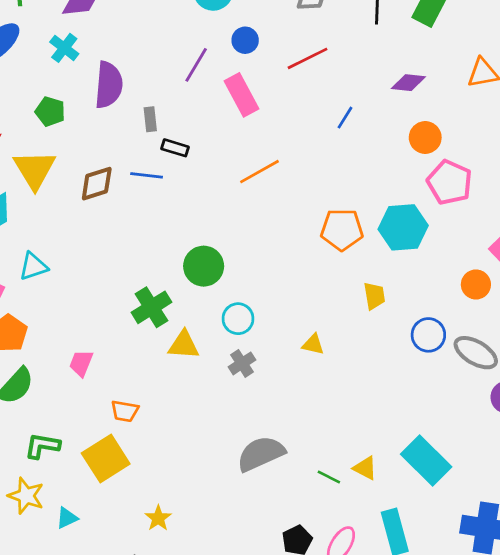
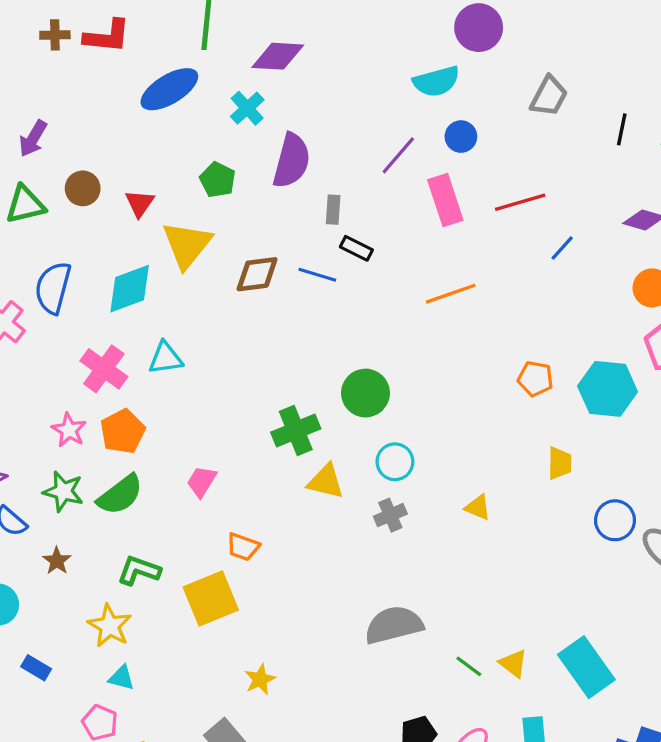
red line: (308, 58) -> (520, 202), moved
orange pentagon: (342, 230) -> (535, 379), size x0.7
cyan triangle: (67, 518) -> (121, 678), moved, turned 30

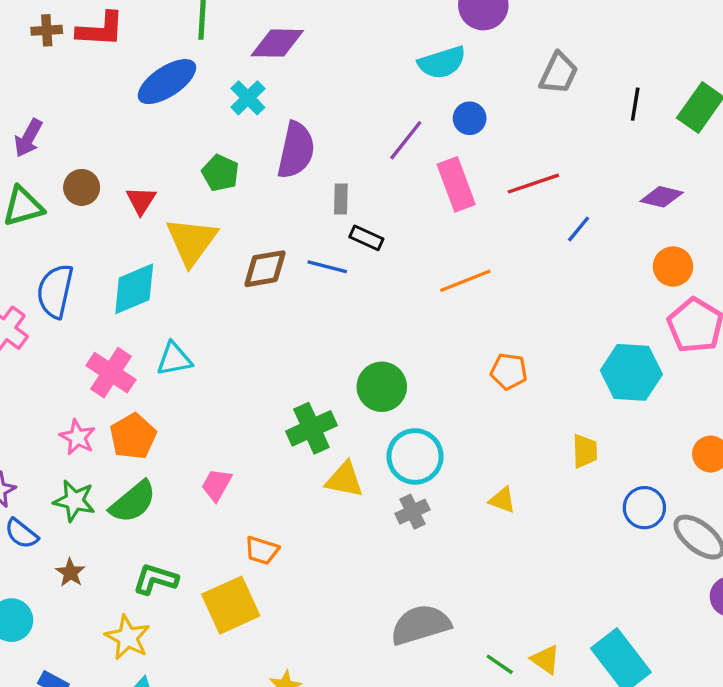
orange pentagon: (535, 379) -> (509, 371), moved
cyan circle: (395, 462) -> (415, 456), size x1.4

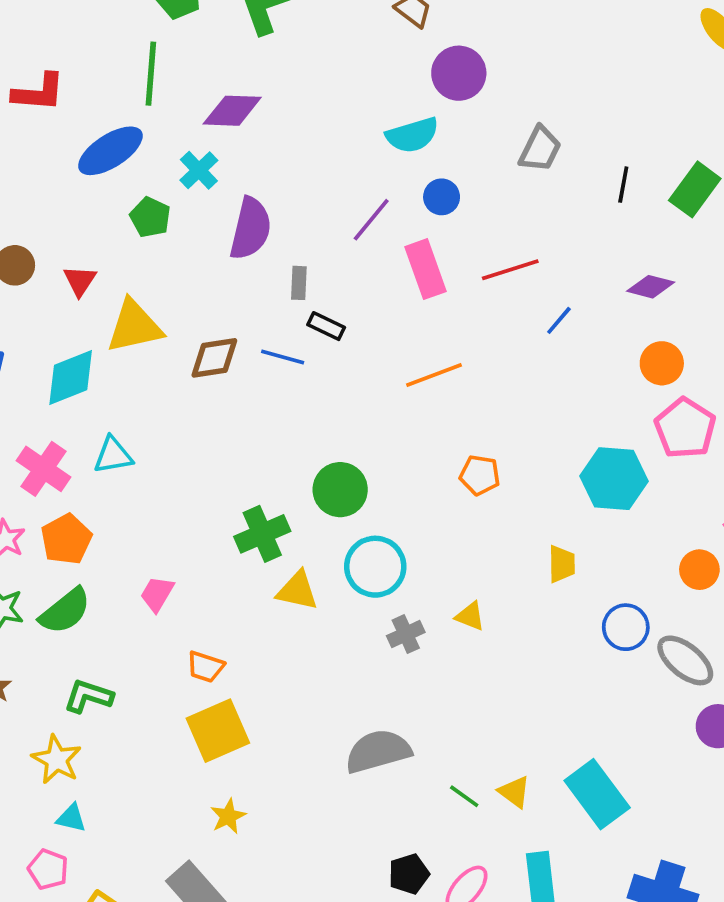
green pentagon: (220, 173) -> (150, 217), moved
yellow triangle: (192, 241) -> (134, 326), turned 40
gray cross: (412, 512) -> (406, 634), moved
yellow square: (231, 605) -> (218, 731), moved

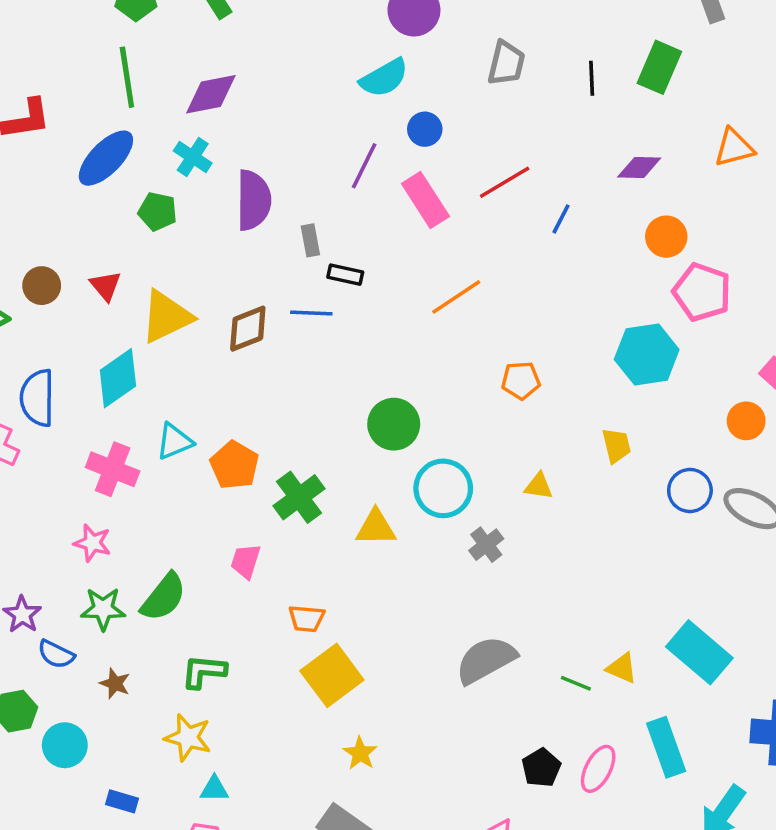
green cross: (262, 534) -> (299, 497), moved
orange pentagon: (66, 539) -> (234, 465), moved
yellow triangle: (470, 616) -> (539, 486), moved

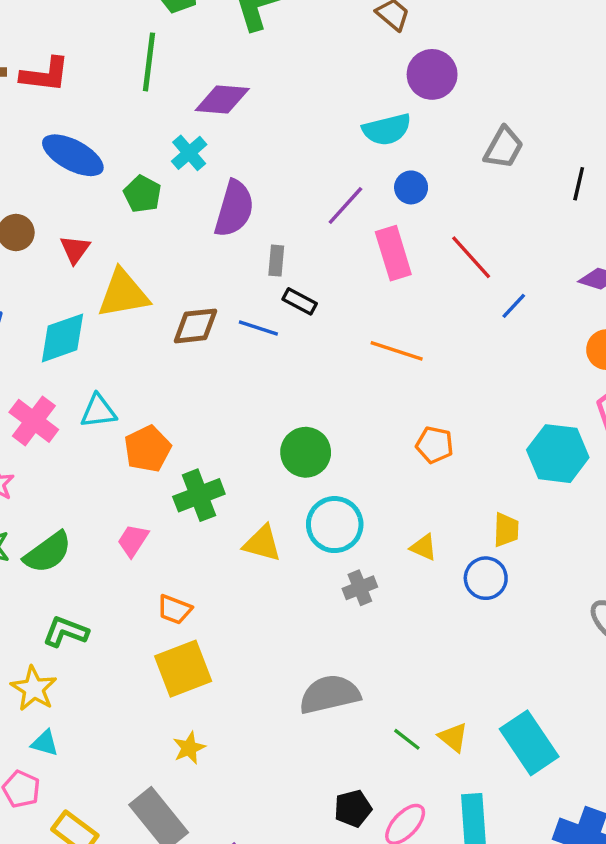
blue ellipse: (106, 158) -> (73, 155), moved, turned 58
red line: (505, 182) -> (471, 257), turned 63
orange line: (456, 297) -> (397, 351), turned 36
blue circle: (690, 490) -> (486, 578), moved

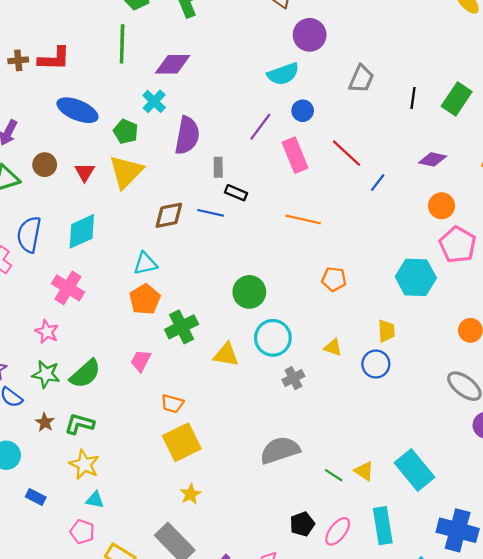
yellow triangle: (123, 294) -> (126, 172), moved, turned -30
cyan triangle: (98, 411) -> (145, 264), moved
green L-shape: (66, 632) -> (79, 424), moved

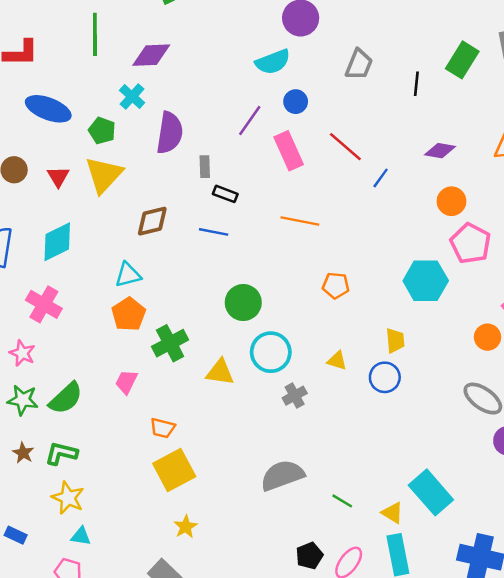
green rectangle: (457, 99) -> (462, 60), moved
blue line: (210, 213) -> (214, 232), moved
yellow triangle: (364, 471) -> (392, 513), moved

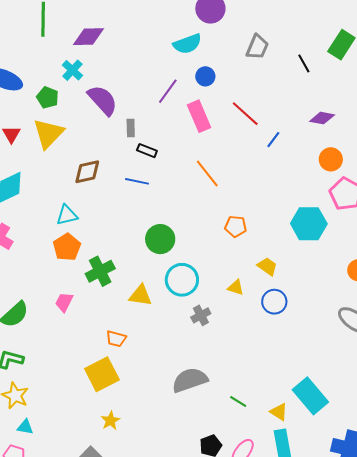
black line: (416, 84) -> (304, 63), turned -36
purple semicircle: (170, 133) -> (103, 100), turned -52
orange line: (300, 221) -> (207, 173), turned 40
yellow trapezoid: (395, 341) -> (267, 266), moved, turned -50
orange trapezoid: (163, 428) -> (116, 339), moved

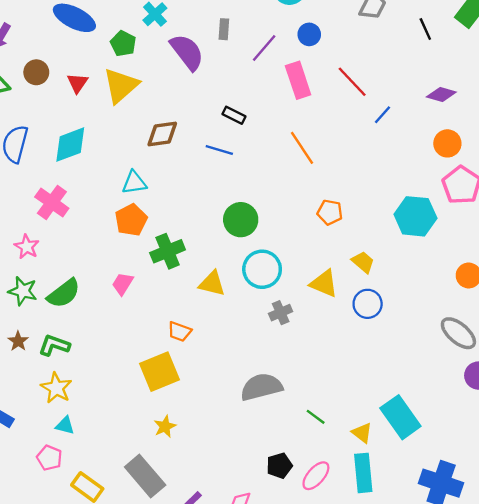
gray rectangle: (131, 128) -> (224, 29), moved
yellow triangle: (236, 287) -> (324, 283), size x1.5

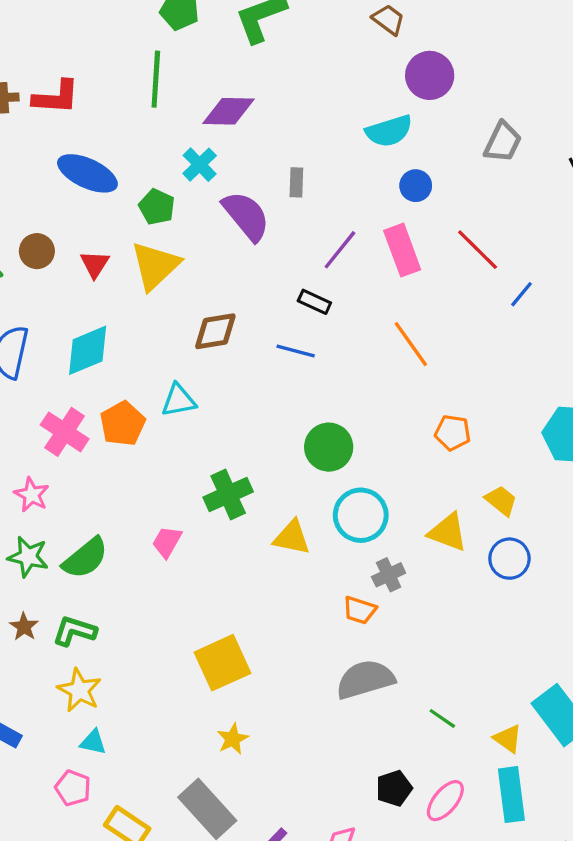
purple line: (264, 48) -> (340, 250), moved
orange pentagon: (131, 220) -> (123, 424), moved
orange trapezoid: (179, 332) -> (359, 610), moved

